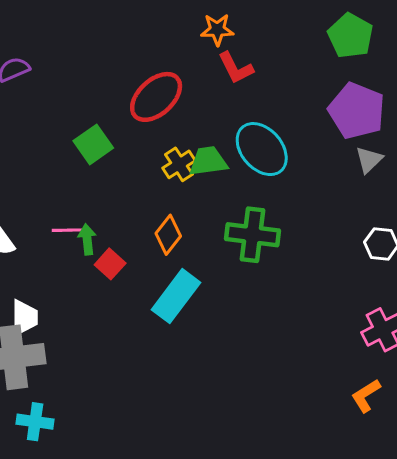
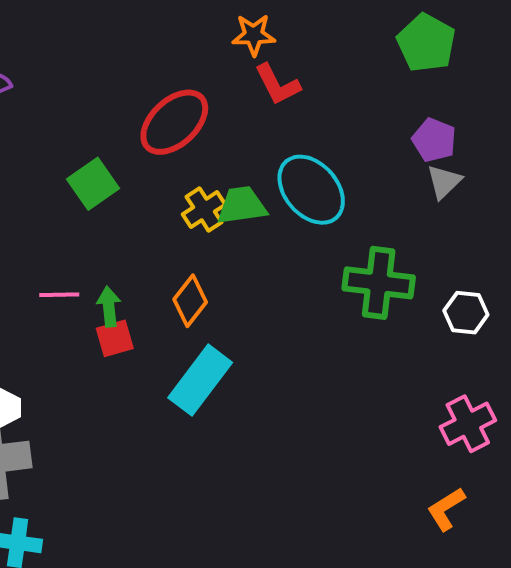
purple pentagon: (357, 111) -> (434, 140), size x0.6
gray triangle: (369, 160) -> (444, 182), moved
green cross: (253, 235) -> (379, 283), moved
green arrow: (87, 239) -> (109, 307), moved
red square: (110, 264) -> (115, 338), turned 32

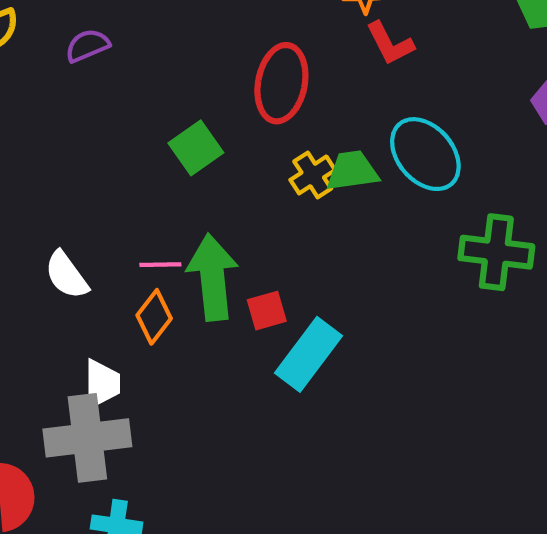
red ellipse: (174, 122) -> (281, 83), turned -36
orange diamond: (190, 301) -> (154, 317), moved
green arrow: (109, 307) -> (213, 277), size x2.0
red square: (115, 338) -> (267, 311), moved

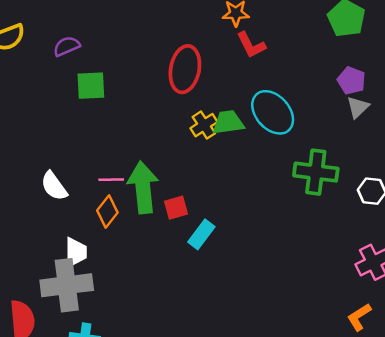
green square: (196, 148) -> (91, 86), moved, turned 32
cyan rectangle: (309, 354) -> (201, 234), size x0.7

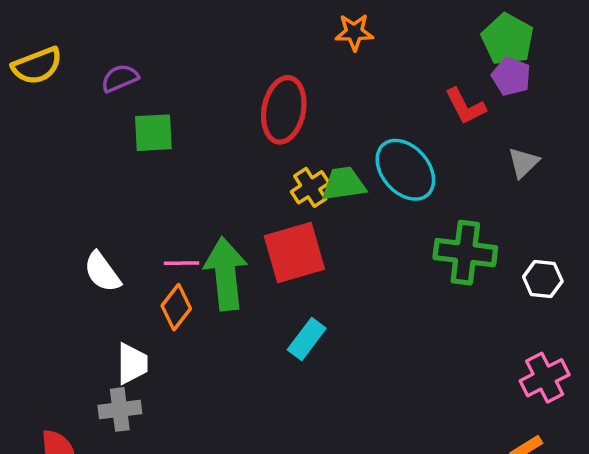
red L-shape: (251, 45) -> (465, 106), moved
purple pentagon: (351, 81) -> (511, 76), moved
red square: (176, 208) -> (294, 253), moved, size x1.8
gray cross: (67, 285) -> (120, 409), size x0.6

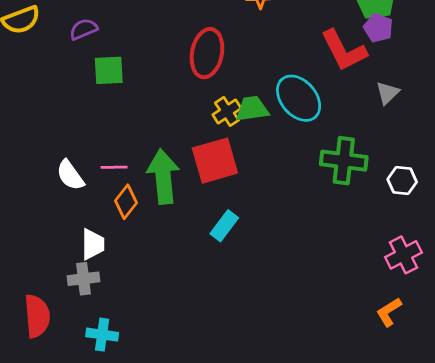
red L-shape: (465, 106) -> (344, 50), size x1.5
pink line: (182, 263) -> (114, 167), moved

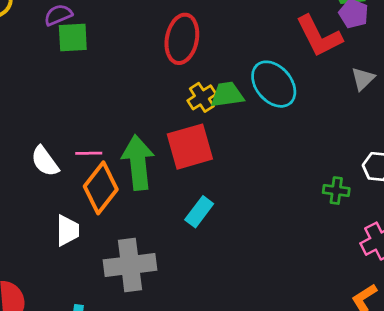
green square: (109, 70) -> (73, 38), moved
green cross: (344, 161) -> (336, 191), moved, size x0.6
orange diamond: (126, 202) -> (101, 188), size x1.5
gray cross: (84, 279) -> (130, 265), moved, size x1.6

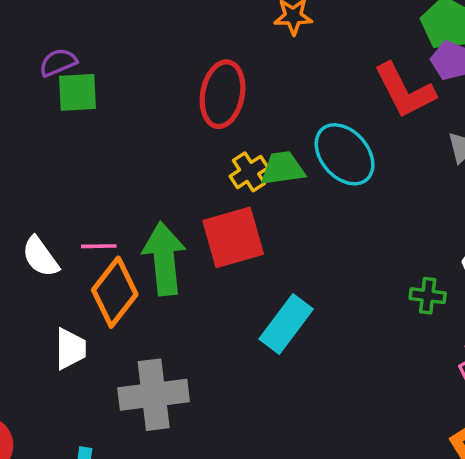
cyan rectangle: (199, 212) -> (286, 324), moved, size x1.4

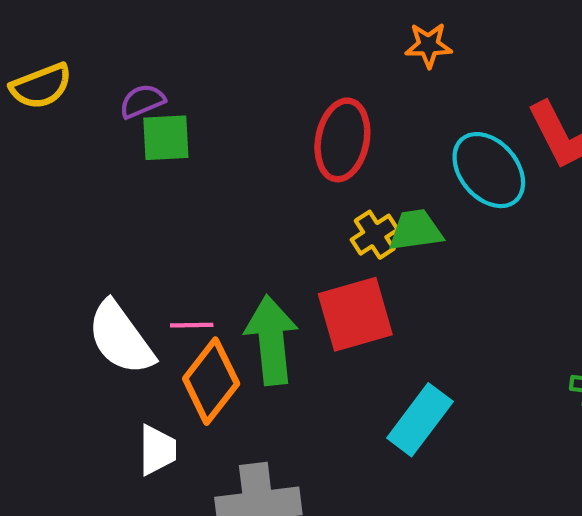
cyan ellipse: (345, 154) -> (489, 170), moved
white semicircle: (40, 257) -> (121, 338), size x1.5

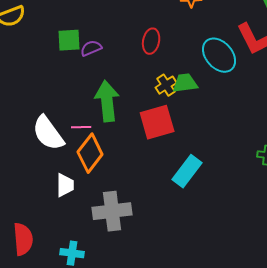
purple semicircle: (142, 101) -> (91, 48), moved
red ellipse: (342, 140) -> (151, 41), size x0.7
green arrow: (271, 340) -> (107, 101), moved

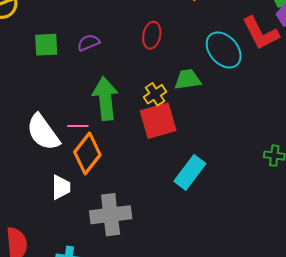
green square: (69, 40) -> (46, 45), moved
yellow cross: (166, 85) -> (155, 94), moved

